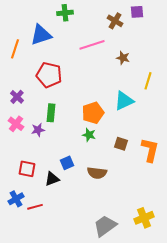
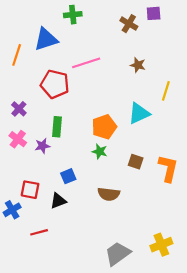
pink line: (92, 45) -> (86, 63), moved
blue square: (67, 163) -> (68, 176), moved
blue cross: (16, 199) -> (12, 210), moved

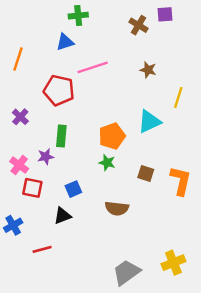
blue triangle: (46, 39) -> (65, 42), moved, size x0.7
pink cross: (18, 139) -> (19, 165), moved
red square: (30, 190) -> (32, 188), moved

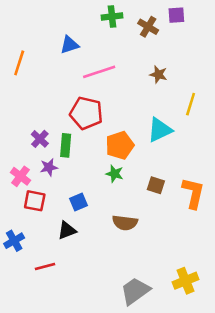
green cross: (78, 16) -> (112, 16), moved
red pentagon: (59, 90) -> (86, 113), moved
purple cross: (20, 117) -> (40, 139), moved

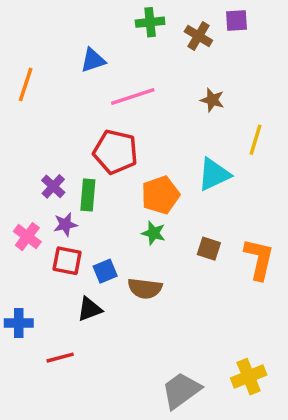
red square: (35, 201) -> (67, 261), moved
brown semicircle: (125, 223) -> (145, 288), moved
blue cross: (14, 241) -> (19, 323), turned 30

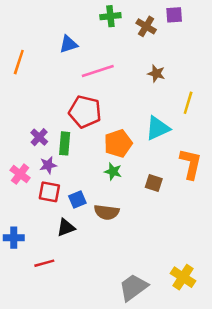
orange L-shape: (259, 259) -> (191, 164), moved
yellow cross: (249, 377) -> (183, 277), turned -35

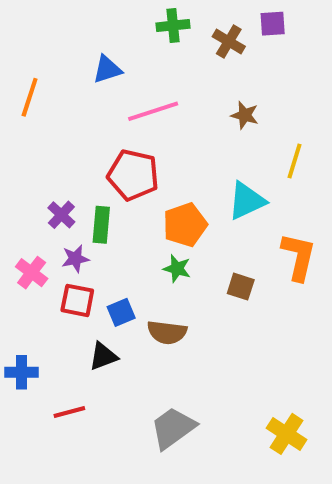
gray trapezoid: (133, 287) -> (173, 428), moved

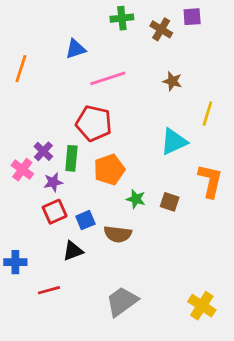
orange pentagon: (185, 225) -> (109, 170), moved
green star: (177, 269) -> (136, 199), moved
pink cross: (32, 273) -> (22, 170), moved
red square: (77, 300) -> (55, 212), turned -35

